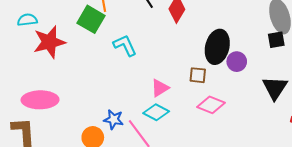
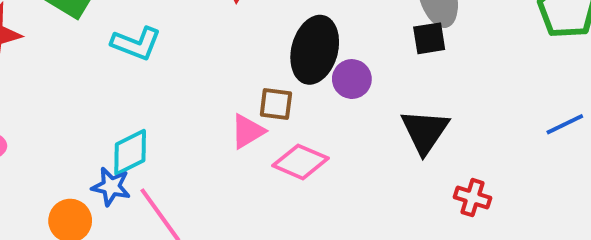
cyan L-shape: (125, 45) -> (136, 43), turned 135
pink triangle: (160, 88) -> (248, 131), moved
cyan diamond: (156, 112) -> (130, 152), moved, turned -55

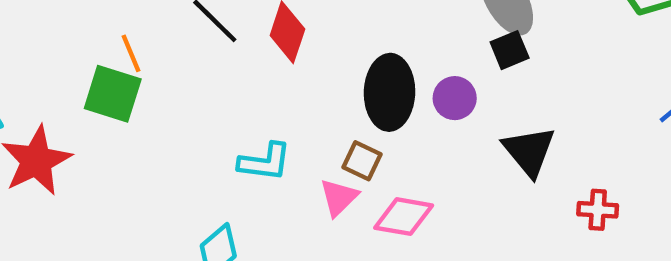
cyan L-shape: (136, 43) -> (265, 162), moved
purple circle: (352, 79) -> (455, 98), moved
brown square: (276, 104) -> (362, 161), turned 32

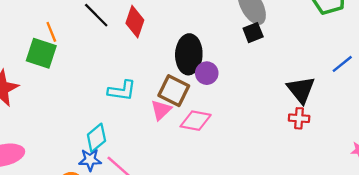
purple circle: (455, 98) -> (207, 73), moved
black triangle: (529, 151) -> (301, 90), moved
brown square: (362, 161) -> (174, 91), size x1.5

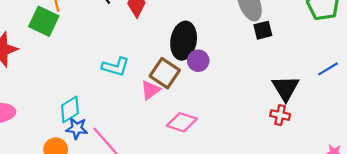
black square: (253, 33) -> (263, 30), moved
pink diamond: (196, 121) -> (182, 122), moved
cyan diamond: (96, 138) -> (70, 109), moved

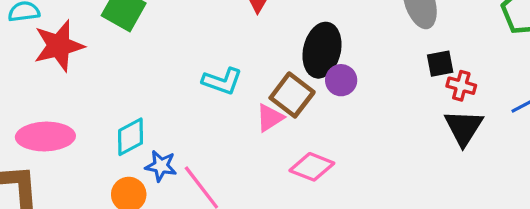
black square: (263, 30) -> (440, 64), moved
cyan diamond: (70, 109) -> (131, 137), moved
red cross: (280, 115) -> (461, 86), moved

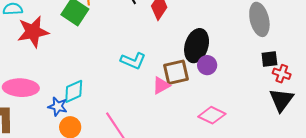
brown square: (292, 95) -> (176, 72), turned 36
blue star: (161, 166) -> (58, 106), moved
pink diamond: (312, 167) -> (212, 115), moved

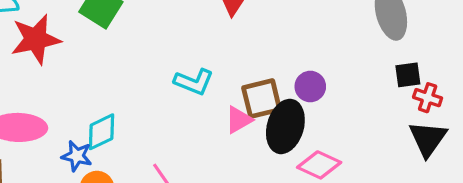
black ellipse: (197, 46) -> (285, 126), moved

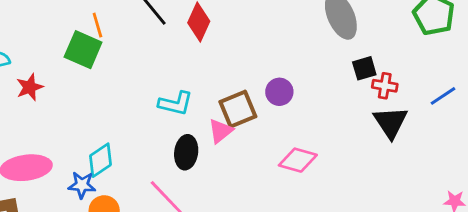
red star: (36, 39) -> (30, 87), size x0.6
black ellipse: (285, 126) -> (186, 152), moved, size x0.7

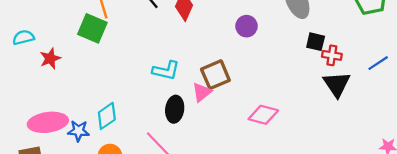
black square: (364, 68) -> (316, 42), turned 30
purple circle: (279, 92) -> (247, 26), moved
blue star: (82, 185) -> (78, 131), moved

